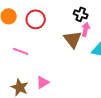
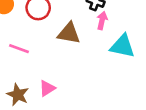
brown triangle: (73, 39) -> (69, 33), moved, turned -42

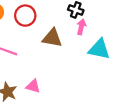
pink triangle: (47, 88) -> (33, 86), turned 48

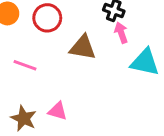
pink arrow: (81, 27) -> (121, 33), turned -32

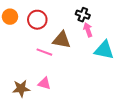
pink line: (25, 65) -> (44, 52), moved
brown star: (24, 118) -> (21, 88), turned -30

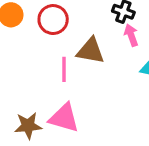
pink line: (44, 52) -> (64, 69), turned 70
pink triangle: (44, 83) -> (64, 118), size x1.5

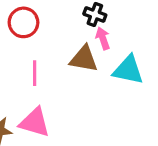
brown triangle: (91, 51) -> (84, 59), moved

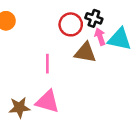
red circle: (23, 22) -> (71, 24), moved
cyan triangle: (128, 70) -> (120, 39), moved

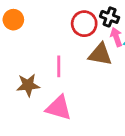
brown star: (19, 108) -> (28, 85), moved

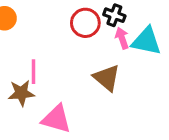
brown triangle: (100, 54) -> (107, 78), moved, turned 30
pink line: (59, 66) -> (33, 72), moved

